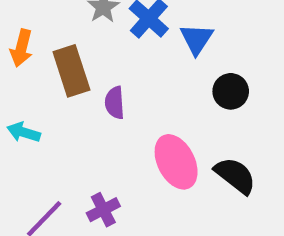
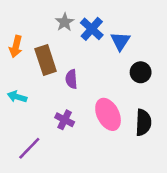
black semicircle: (235, 176) -> (143, 122), turned 55
purple cross: (103, 210) -> (65, 120), moved, turned -36

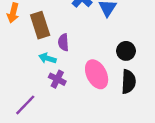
black circle: (141, 72) -> (126, 51), moved
cyan arrow: (17, 97) -> (47, 58), moved

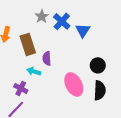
purple cross: (57, 79) -> (21, 88), moved

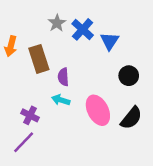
black circle: (98, 65) -> (129, 76), moved
cyan arrow: (34, 71) -> (61, 100), moved
black semicircle: (100, 90) -> (131, 118), turned 36

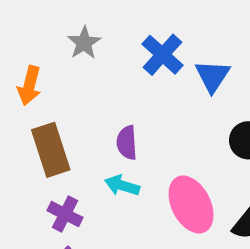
gray star: (57, 23) -> (84, 43), moved
brown rectangle: (39, 59) -> (51, 150), moved

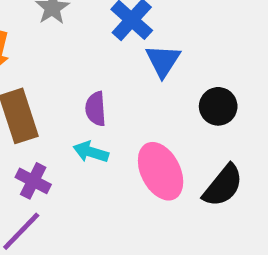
blue triangle: (212, 76) -> (163, 61), moved

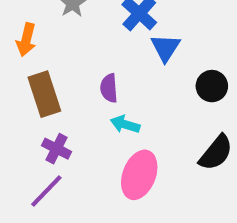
cyan arrow: (91, 152) -> (125, 124), moved
pink ellipse: (161, 171) -> (139, 175), moved, turned 48

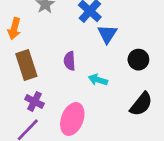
cyan arrow: (125, 124) -> (98, 80), moved
pink ellipse: (139, 175) -> (72, 119), moved

